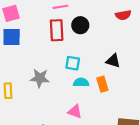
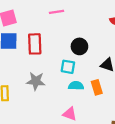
black circle: (80, 25) -> (79, 46), moved
red rectangle: (57, 30) -> (35, 44), moved

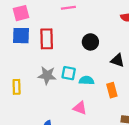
cyan square: (68, 67) -> (69, 73), moved
orange rectangle: (97, 87) -> (112, 90), moved

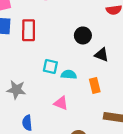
black circle: (90, 42) -> (83, 35), moved
gray star: (47, 75) -> (16, 90), moved

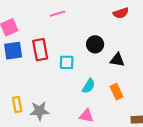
cyan square: (50, 67) -> (67, 62), moved
cyan semicircle: (69, 75) -> (89, 86), turned 128

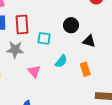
gray star: (39, 111) -> (15, 50), moved
pink triangle: (86, 116) -> (34, 71), moved, turned 32

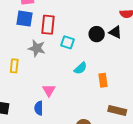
black triangle: (89, 41) -> (115, 32), moved
pink triangle: (34, 71) -> (49, 90), moved

